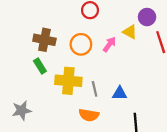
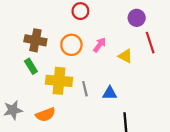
yellow triangle: (130, 32) -> (125, 56), moved
orange semicircle: (89, 115) -> (46, 115), moved, turned -30

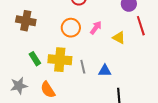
brown cross: (35, 40) -> (26, 21), moved
green rectangle: (31, 66) -> (35, 59), moved
orange semicircle: (46, 115) -> (48, 90), turned 78

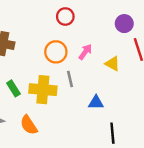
gray line: (83, 67) -> (70, 79), moved

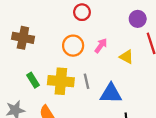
gray line: (70, 79) -> (86, 81), moved
blue triangle: (96, 103) -> (111, 93), size x1.5

